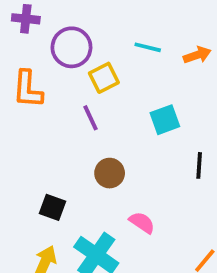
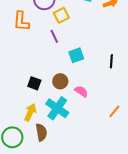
cyan square: (165, 120) -> (76, 55), moved
brown circle: (110, 173) -> (60, 81), moved

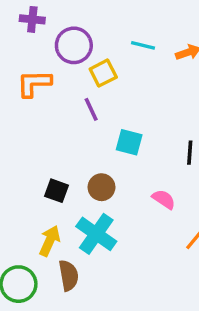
orange L-shape: (21, 21) -> (34, 83), turned 85
cyan square: (76, 55) -> (129, 142), turned 35
pink semicircle: (81, 91) -> (164, 199), moved

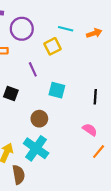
yellow square: (103, 73) -> (52, 46), moved
black square: (57, 191) -> (11, 93), moved
pink semicircle: (164, 199) -> (90, 130), moved

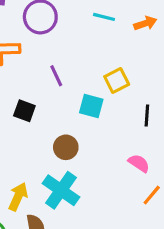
yellow square: (52, 46) -> (117, 81), moved

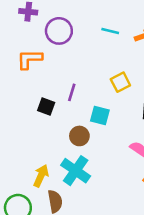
purple line: (56, 76) -> (72, 92), moved, turned 42
cyan square: (91, 106) -> (100, 115), moved

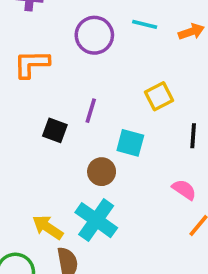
purple circle: (59, 31) -> (94, 35), moved
yellow arrow: (41, 176) -> (48, 227), turned -80

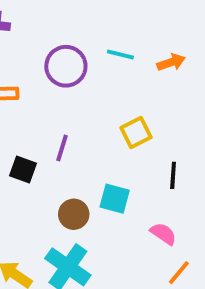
cyan square: (130, 143) -> (115, 199), moved

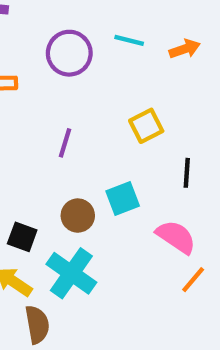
black square: (23, 169) -> (22, 237), moved
cyan square: (115, 199) -> (123, 198), turned -36
pink semicircle: (163, 234) -> (176, 237), size x1.4

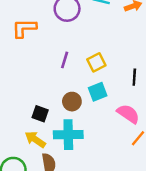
yellow square: (146, 126) -> (96, 62), moved
cyan cross: (71, 273) -> (68, 135), turned -36

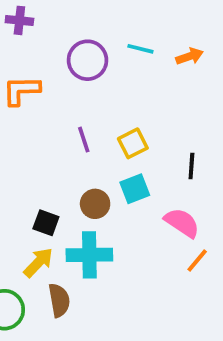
purple line: (65, 60) -> (84, 140), turned -35
yellow arrow: (35, 139) -> (38, 262), turned 100

